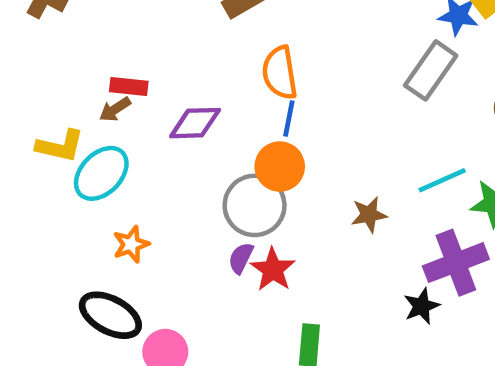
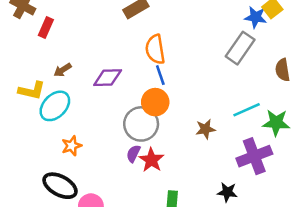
red rectangle: (129, 86) -> (46, 27), moved, turned -72
blue line: (289, 118) -> (160, 75), turned -30
black star: (422, 306) -> (227, 192), moved, turned 30

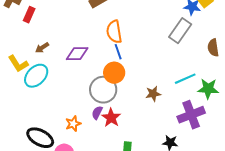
yellow L-shape: (32, 91) -> (18, 64), turned 45
orange star: (72, 146) -> (73, 124), moved

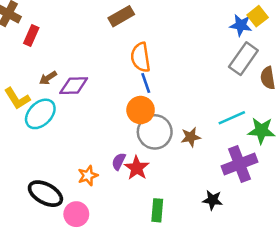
gray rectangle: (180, 31) -> (243, 59), moved
purple diamond: (77, 54) -> (74, 86), moved
gray circle: (103, 90) -> (155, 132), moved

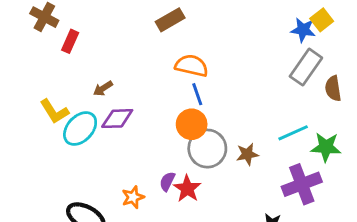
orange semicircle: (141, 57) -> (192, 66), turned 112
brown arrow: (48, 78) -> (103, 88), moved
purple diamond: (74, 86) -> (117, 119), moved

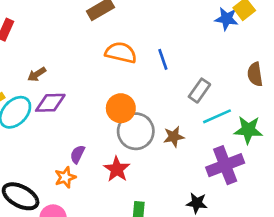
gray rectangle: (306, 67) -> (199, 91), moved, size x0.7
blue line: (197, 94) -> (163, 59), moved
purple semicircle: (167, 181) -> (77, 154), moved

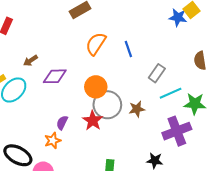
orange semicircle: (121, 53) -> (96, 44), turned -70
purple diamond: (50, 103) -> (55, 76), moved
red star: (117, 169) -> (93, 121), moved

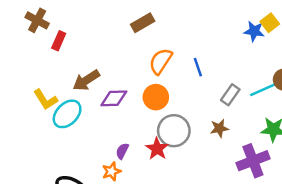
brown arrow: (31, 61) -> (86, 80), size x1.6
orange circle: (96, 87) -> (156, 97), moved
cyan line: (171, 93) -> (263, 90), moved
brown star: (137, 109) -> (219, 128), moved

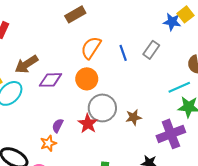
cyan line: (263, 90) -> (179, 87), moved
gray rectangle: (230, 95) -> (151, 50), moved
brown star: (219, 128) -> (134, 117), moved

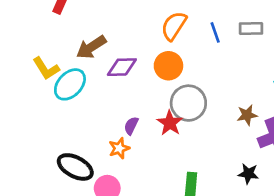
gray rectangle: (151, 50) -> (251, 28), turned 54
brown star: (134, 117) -> (247, 115), moved

